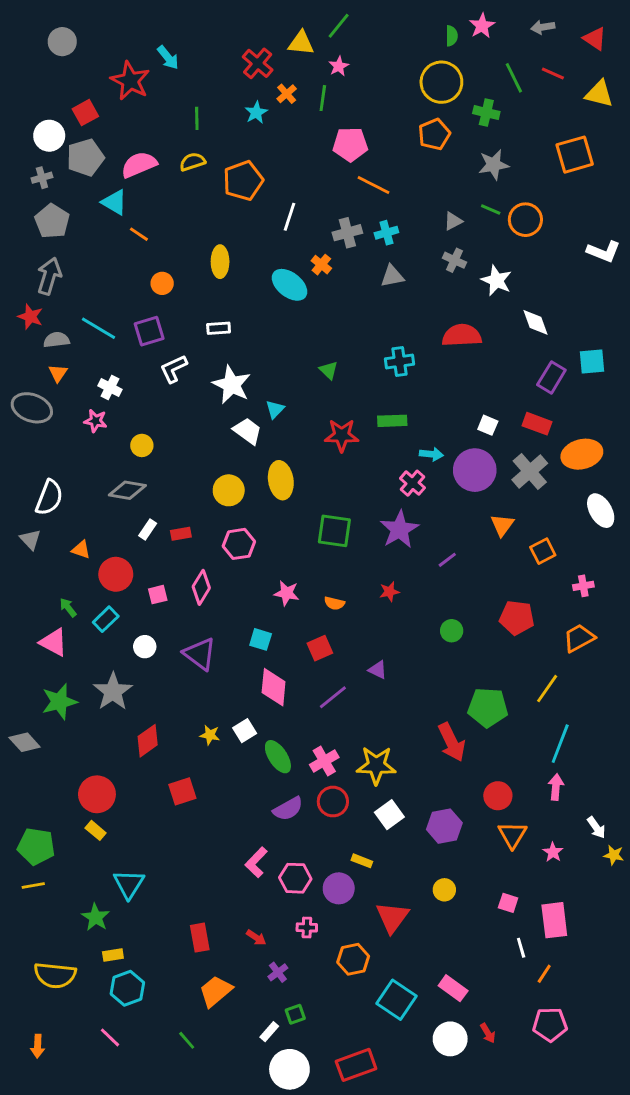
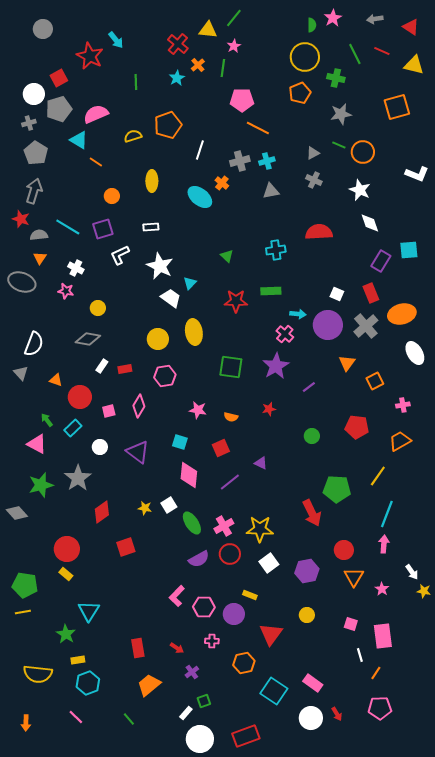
yellow semicircle: (193, 162) -> (133, 136), moved
white star: (496, 280) -> (360, 190), moved
red rectangle: (537, 424) -> (371, 293), turned 48

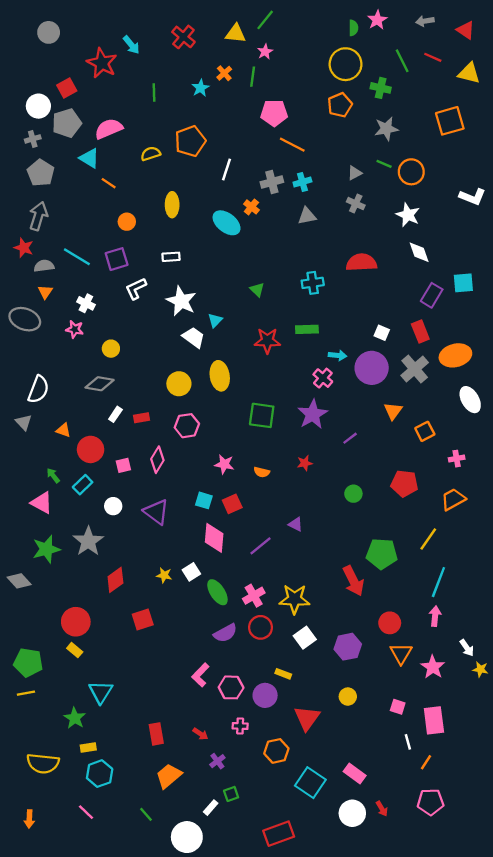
red cross: (178, 44) -> (183, 37), moved
red square: (221, 448) -> (232, 504), moved
pink star: (382, 589) -> (433, 667), size x1.5
white circle: (200, 739) -> (187, 837), moved

